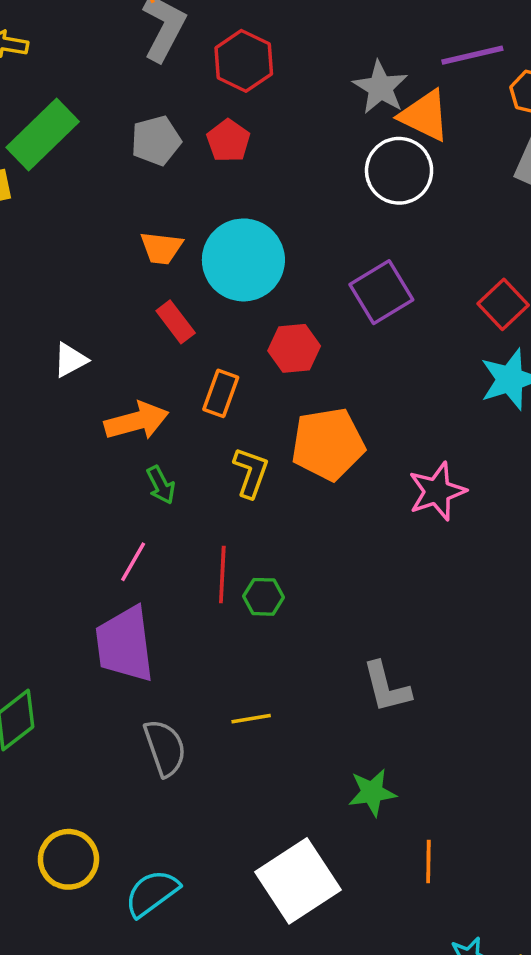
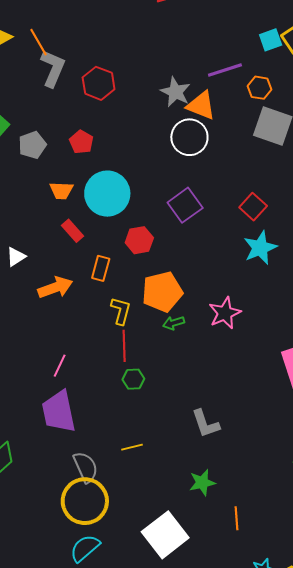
gray pentagon: (156, 141) -> (32, 145), moved
red pentagon: (228, 141) -> (81, 142), moved
green arrow: (161, 485) -> (174, 323), moved, turned 105
red line: (222, 575) -> (124, 346), moved
yellow circle: (68, 859) -> (85, 501), moved, size x1.4

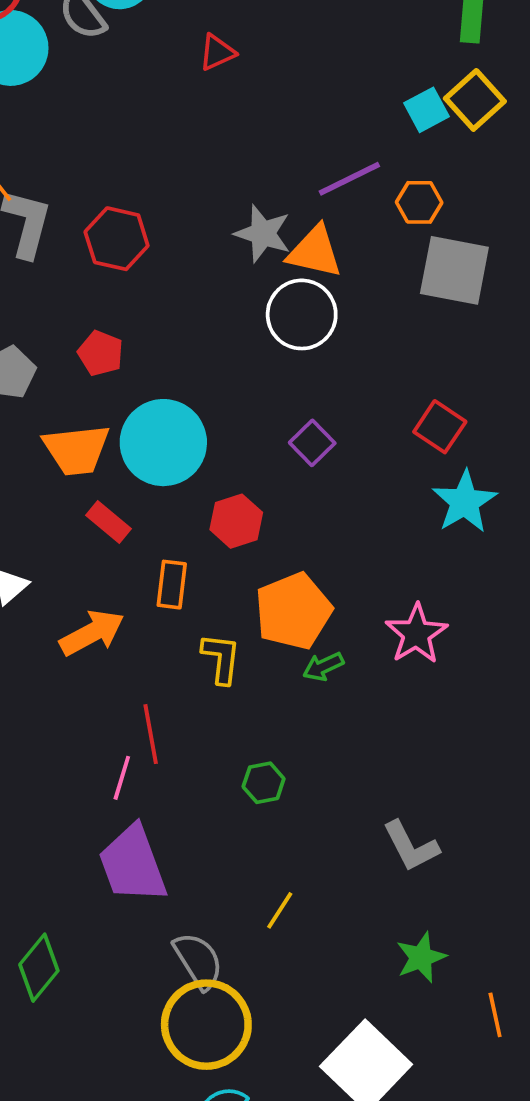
orange trapezoid: (61, 191) -> (77, 450), size x1.5
purple square: (185, 205) -> (312, 443), size x0.7
red line: (124, 346) -> (151, 734), moved
yellow line: (132, 447) -> (280, 910), turned -35

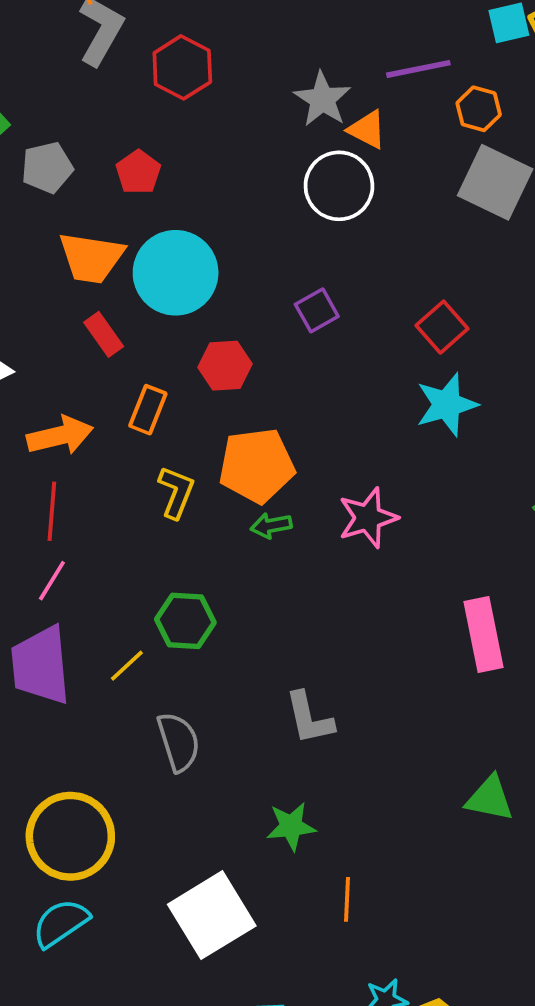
orange triangle: (315, 252) -> (367, 130), size x0.7
red line: (151, 734) -> (52, 511), moved
green hexagon: (264, 783) -> (185, 621), size x1.4
yellow line: (280, 910) -> (127, 666), moved
gray semicircle: (198, 961) -> (179, 742), moved

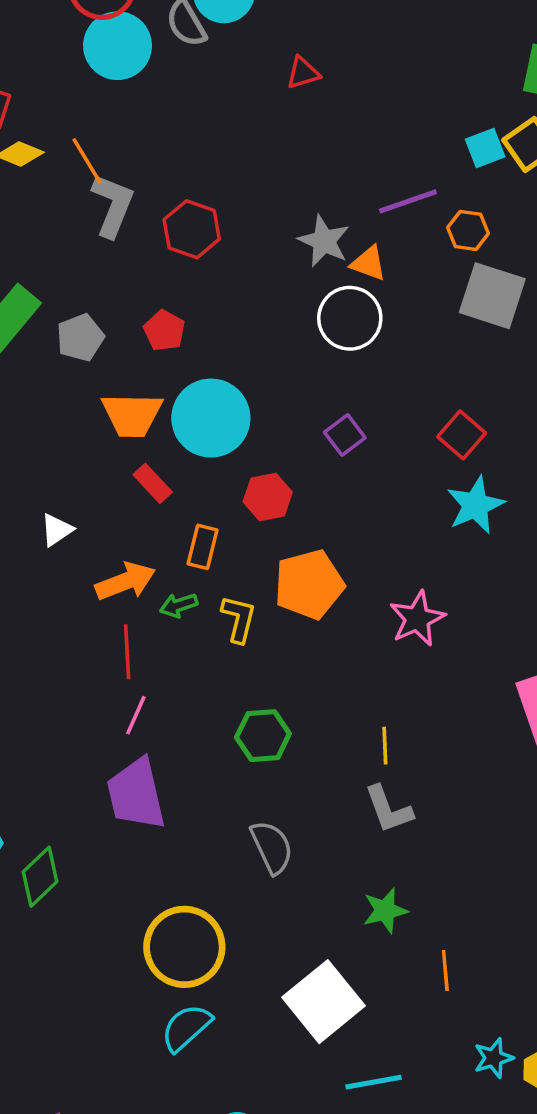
green arrow: (271, 526) -> (179, 605), moved
yellow line: (127, 666) -> (385, 746), moved, turned -42

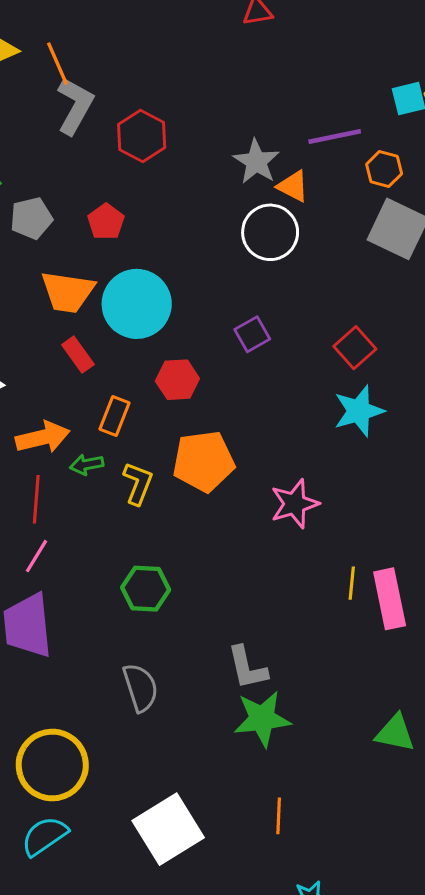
yellow line: (385, 746) -> (352, 583), moved
green star: (385, 910) -> (262, 719), moved, size x1.4

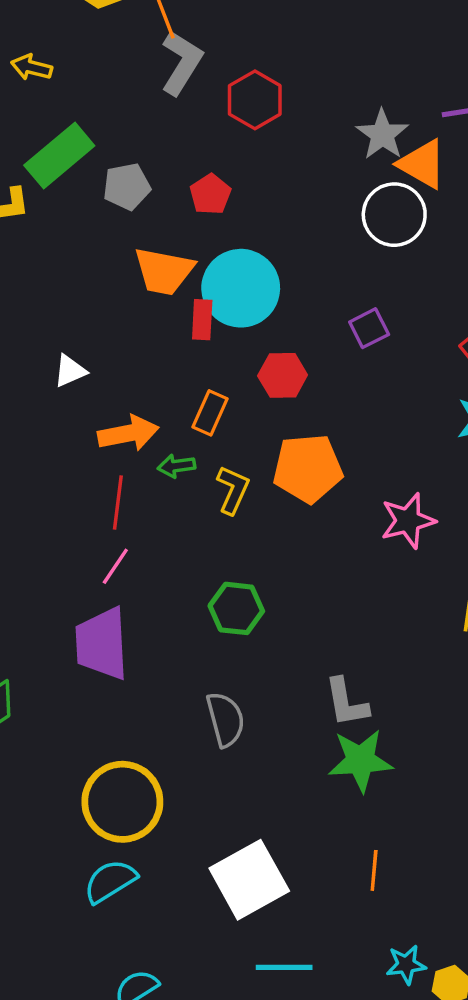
orange triangle: (293, 186) -> (422, 164), size x1.4
red rectangle: (78, 355) -> (202, 320), moved, turned 36

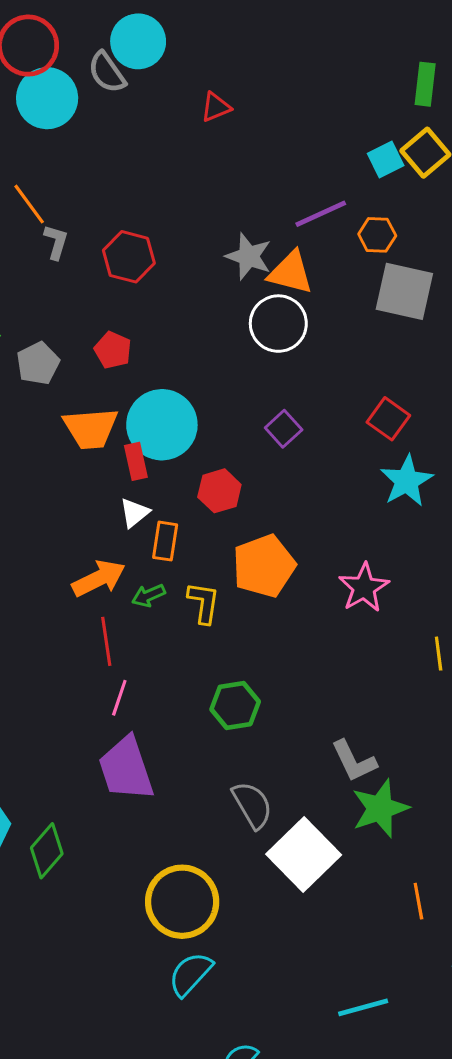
gray L-shape: (182, 63) -> (56, 242), size x0.6
white triangle: (70, 371) -> (134, 513), moved
white square: (249, 880) -> (304, 854), moved

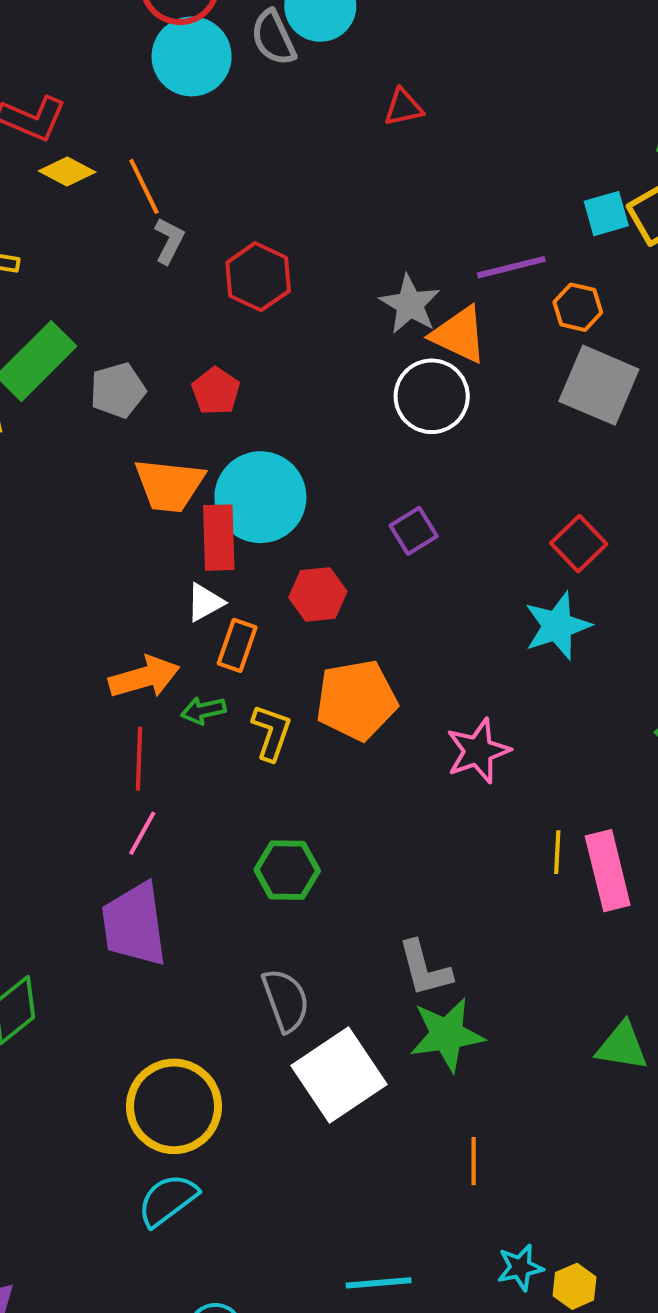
red square: (388, 419) -> (579, 544), moved
red rectangle: (136, 461) -> (219, 538), size x1.4

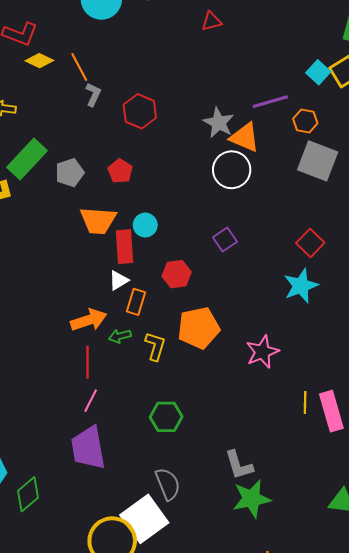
cyan square: (606, 214) -> (318, 72), turned -30
cyan circle: (260, 497) -> (145, 225), size x0.5
white square: (339, 1075) -> (144, 519), moved

